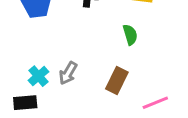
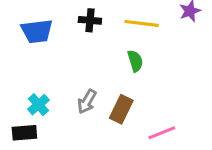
gray arrow: (68, 73) -> (87, 101), moved

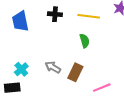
blue trapezoid: (37, 31) -> (20, 21), turned 85
gray arrow: (87, 101) -> (53, 67), turned 91

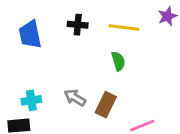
cyan cross: (21, 69) -> (31, 100), turned 32

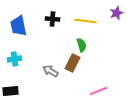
cyan cross: (31, 100) -> (14, 59), moved
brown rectangle: (106, 105) -> (72, 63), moved

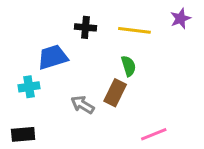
blue trapezoid: (18, 26) -> (53, 57), moved, turned 85

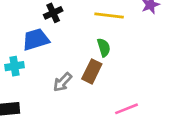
black cross: (85, 27) -> (53, 13), moved, turned -30
gray arrow: (82, 105) -> (62, 82), turned -78

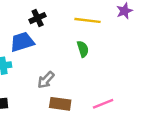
brown rectangle: (92, 71) -> (60, 104), moved, turned 72

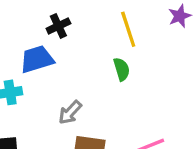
yellow line: (88, 20) -> (128, 29), turned 65

